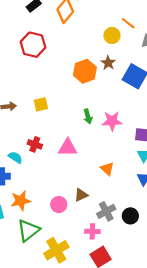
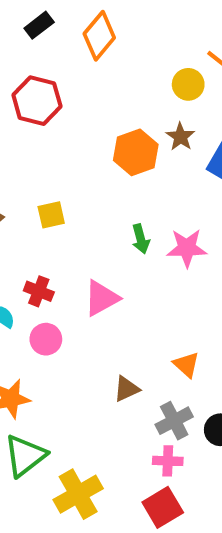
pink triangle: (68, 148) -> (102, 298), turned -30
orange triangle: (107, 169) -> (186, 365), moved
pink circle: (59, 205) -> (46, 339), moved
pink cross: (92, 231) -> (168, 461), moved

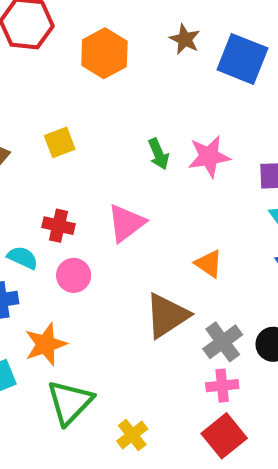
orange hexagon: (136, 152) -> (104, 53), moved
orange triangle: (186, 365) -> (209, 264), moved
brown triangle: (126, 389) -> (167, 316), size x1.6
yellow cross: (78, 494) -> (132, 435), size x0.6

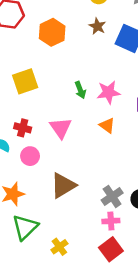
yellow square: (60, 142) -> (25, 81), size x1.5
pink triangle: (126, 223) -> (61, 128), turned -30
orange triangle: (209, 264) -> (107, 125), moved
brown triangle: (167, 316) -> (63, 185), moved

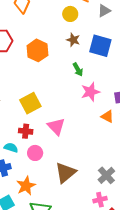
yellow square: (25, 81) -> (30, 103), moved
green arrow: (80, 90) -> (78, 69), moved
orange triangle: (107, 125) -> (107, 117), moved
pink cross: (111, 221) -> (100, 200), moved

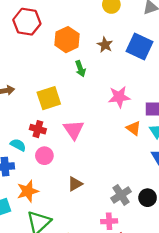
brown star: (73, 40) -> (105, 45), moved
green arrow: (78, 69) -> (80, 69), moved
brown triangle: (65, 173) -> (75, 184), size x0.6

